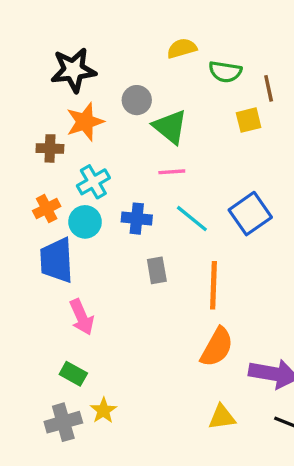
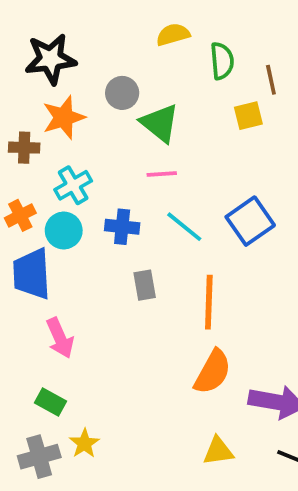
green semicircle: (225, 72) -> (222, 61), turned -104

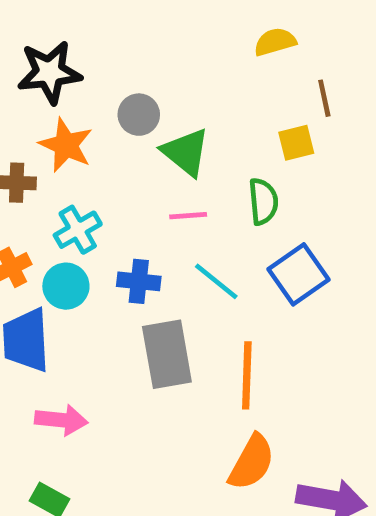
yellow semicircle: (173, 35) -> (275, 42), moved
green semicircle: (222, 61) -> (263, 202), moved
orange star: (64, 117) -> (66, 145), turned -30
gray rectangle: (145, 285) -> (167, 354), size x1.8
pink arrow: (60, 338) -> (61, 420), turned -60

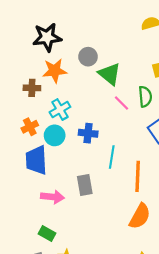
orange star: (66, 145) -> (55, 71), turned -30
pink line: (188, 216) -> (121, 103), moved, turned 49
cyan line: (216, 281) -> (112, 157), moved, turned 60
gray rectangle: (167, 354) -> (85, 185), moved, size x0.7

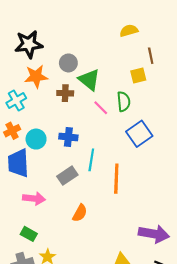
brown cross: (32, 88) -> (65, 93), moved
cyan cross: (60, 110) -> (16, 100), moved
gray rectangle: (85, 185) -> (67, 176), moved, turned 66
orange semicircle: (140, 216) -> (80, 213), moved, size x0.7

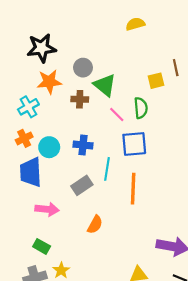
yellow semicircle: (129, 31) -> (135, 24), moved
brown line: (151, 56) -> (176, 68), moved
blue square: (139, 134) -> (134, 144), moved, turned 30

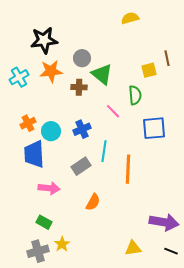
cyan cross: (28, 107) -> (19, 77), moved
pink line: (117, 114) -> (113, 111), moved
blue square: (134, 144) -> (154, 128), moved
blue cross: (83, 145) -> (82, 129), turned -30

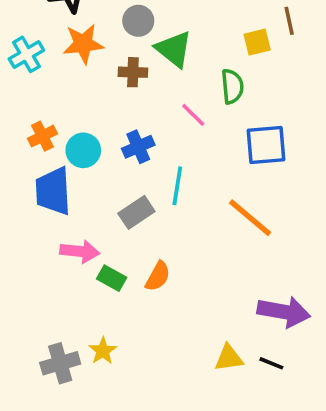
orange line: (128, 169) -> (250, 218), moved, turned -52
green rectangle: (44, 222) -> (112, 278), moved
black line: (171, 251) -> (271, 363), moved

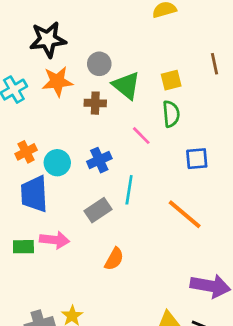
yellow square: (257, 42) -> (171, 80), moved
blue square: (266, 145) -> (197, 159), size x0.7
green rectangle: (112, 278) -> (23, 247), moved, turned -30

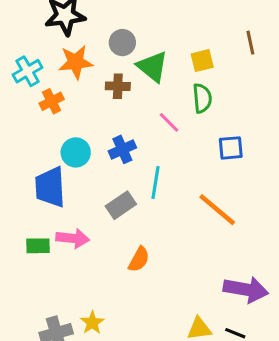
orange cross: (26, 152) -> (52, 101), moved

